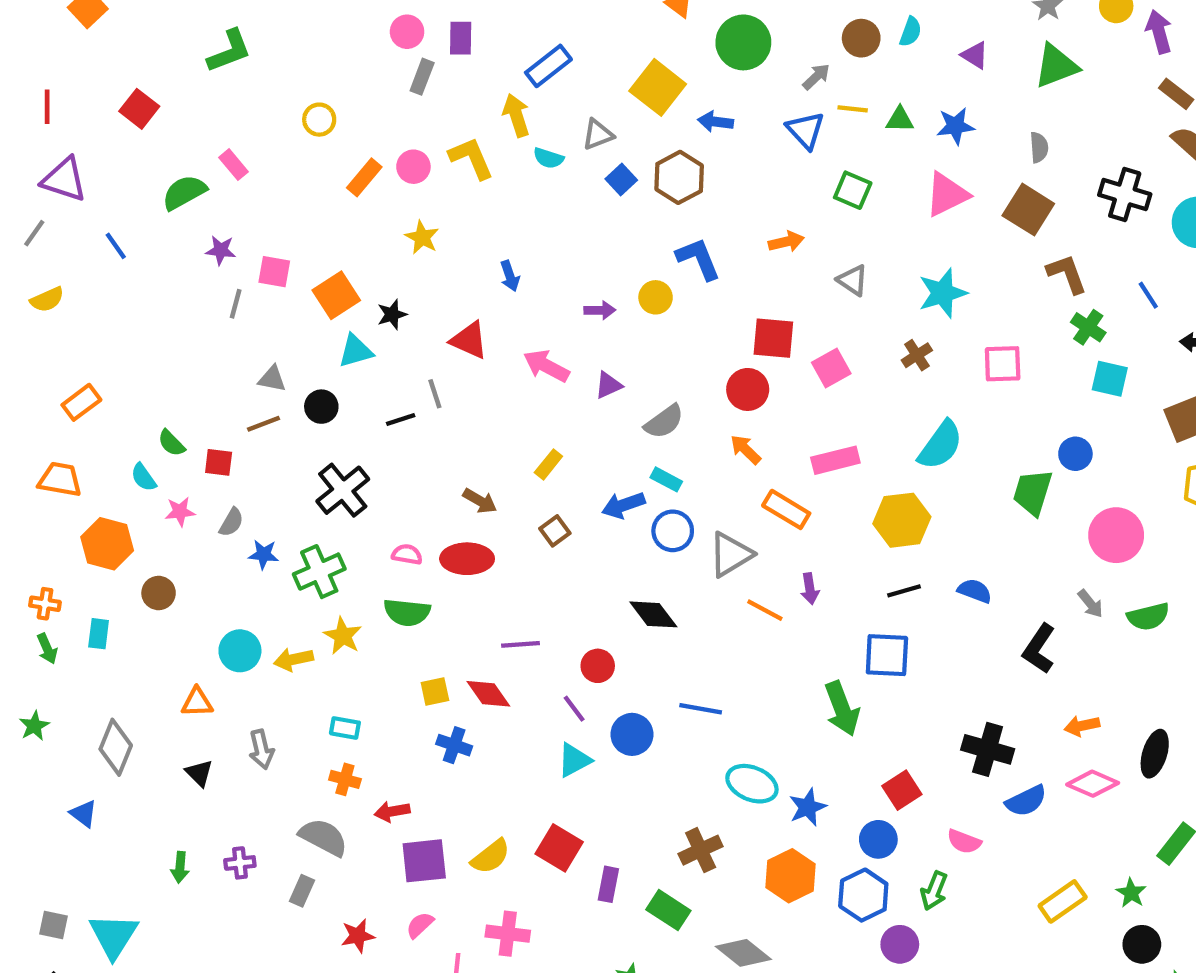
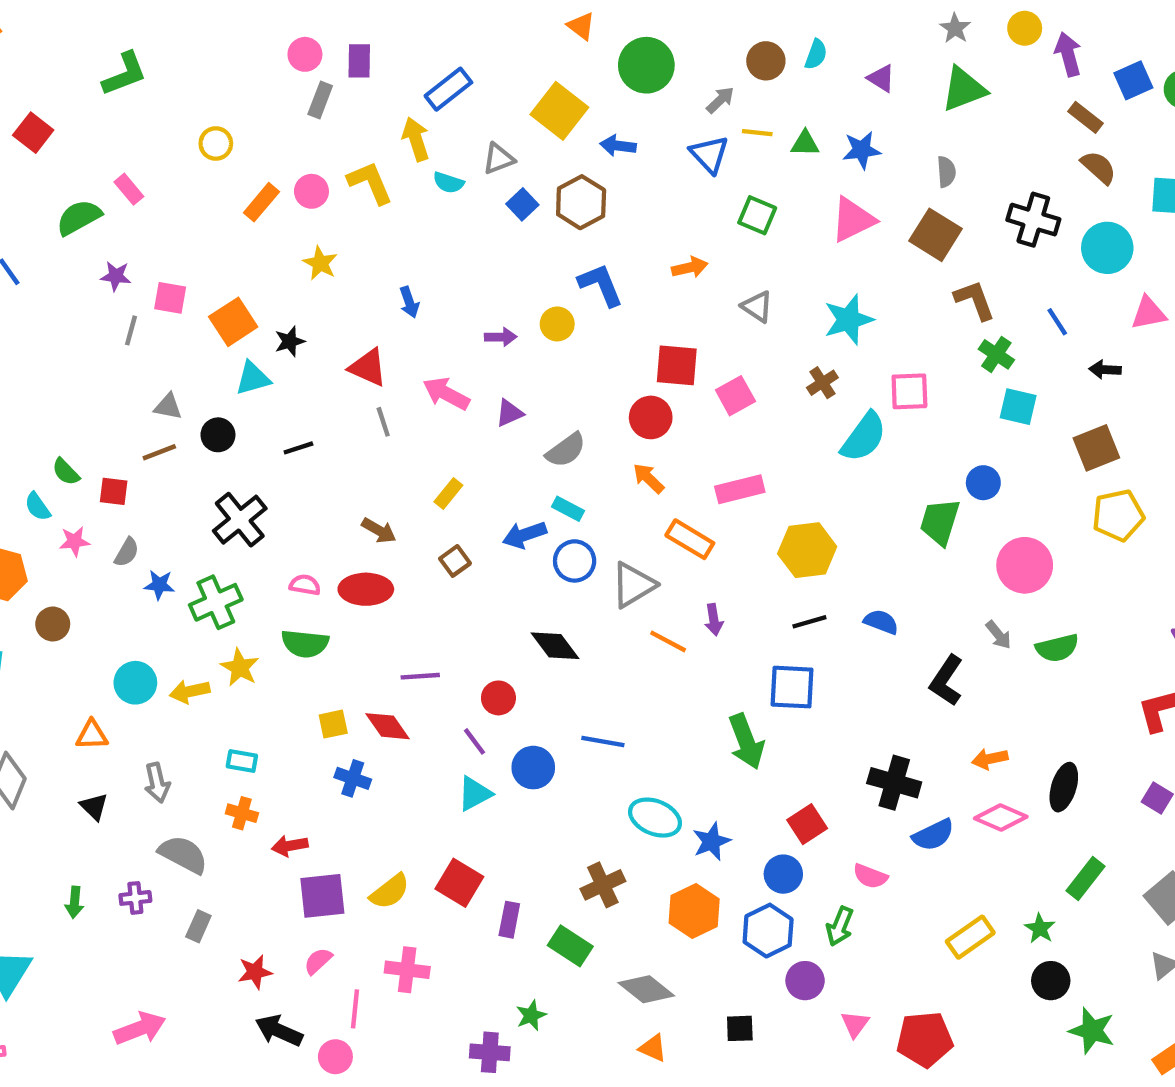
gray line: (435, 394) -> (383, 422), moved
cyan semicircle: (940, 445) -> (864, 437), moved
gray semicircle: (323, 837) -> (183, 854), moved

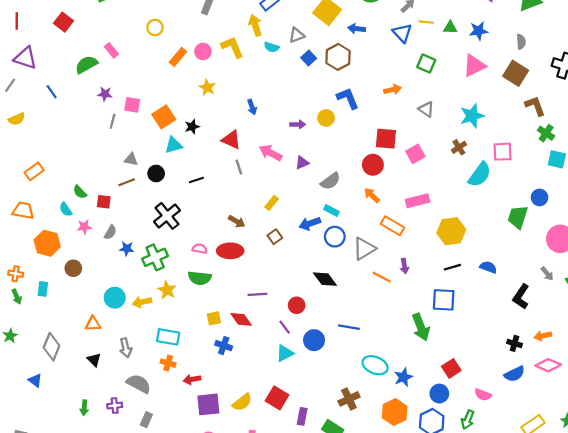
cyan rectangle: (242, 761) -> (168, 337), size x1.5
black cross: (894, 783) -> (514, 343), moved, size x0.6

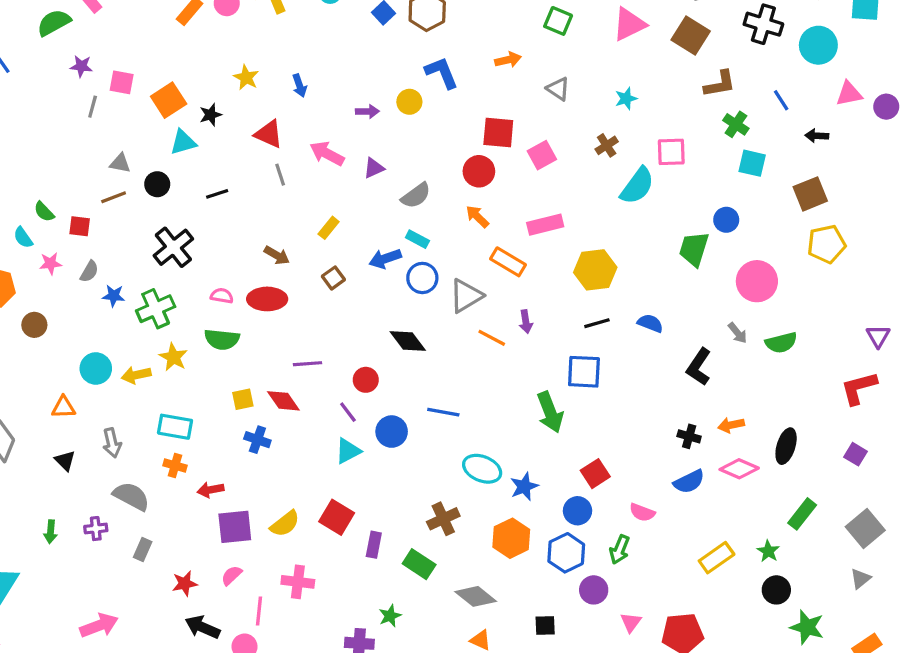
yellow star: (207, 87) -> (246, 78), moved
brown L-shape: (535, 106) -> (720, 84), turned 100
cyan star: (472, 116) -> (626, 99), size x0.6

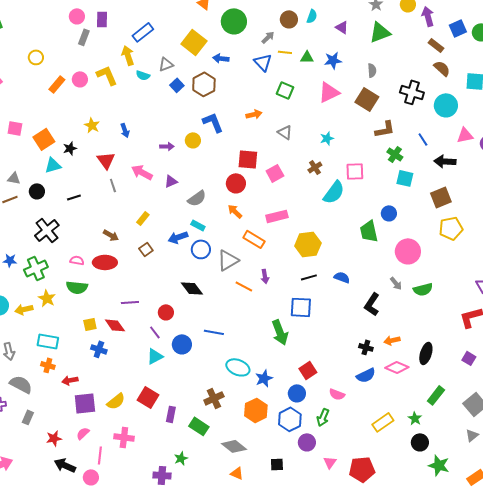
red triangle: (269, 134) -> (106, 160), turned 30
black arrow: (817, 136) -> (445, 161), size x1.5
green trapezoid: (694, 249) -> (369, 231), turned -30

